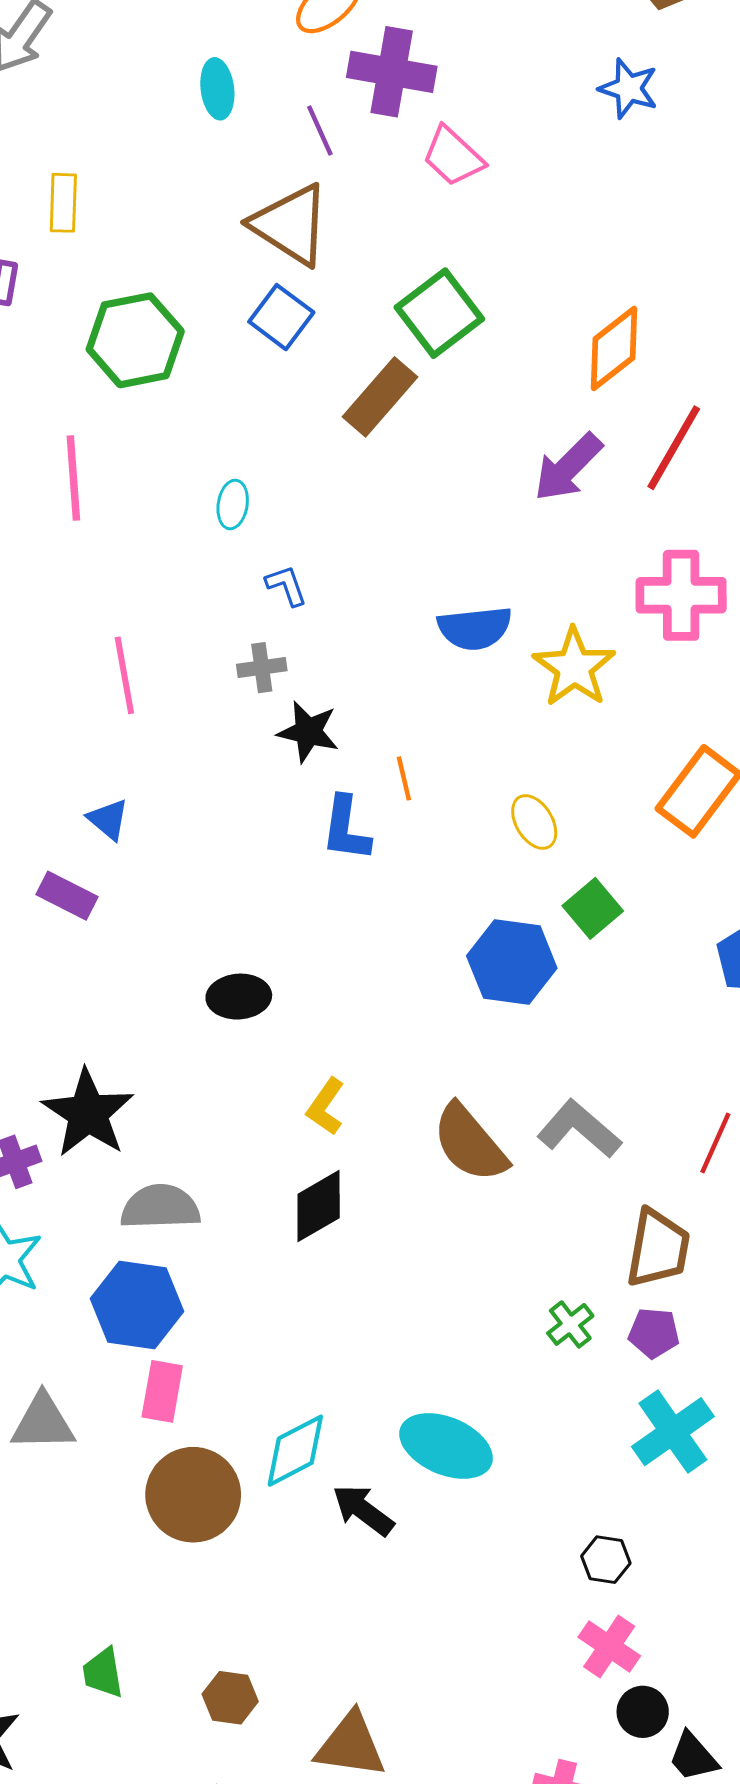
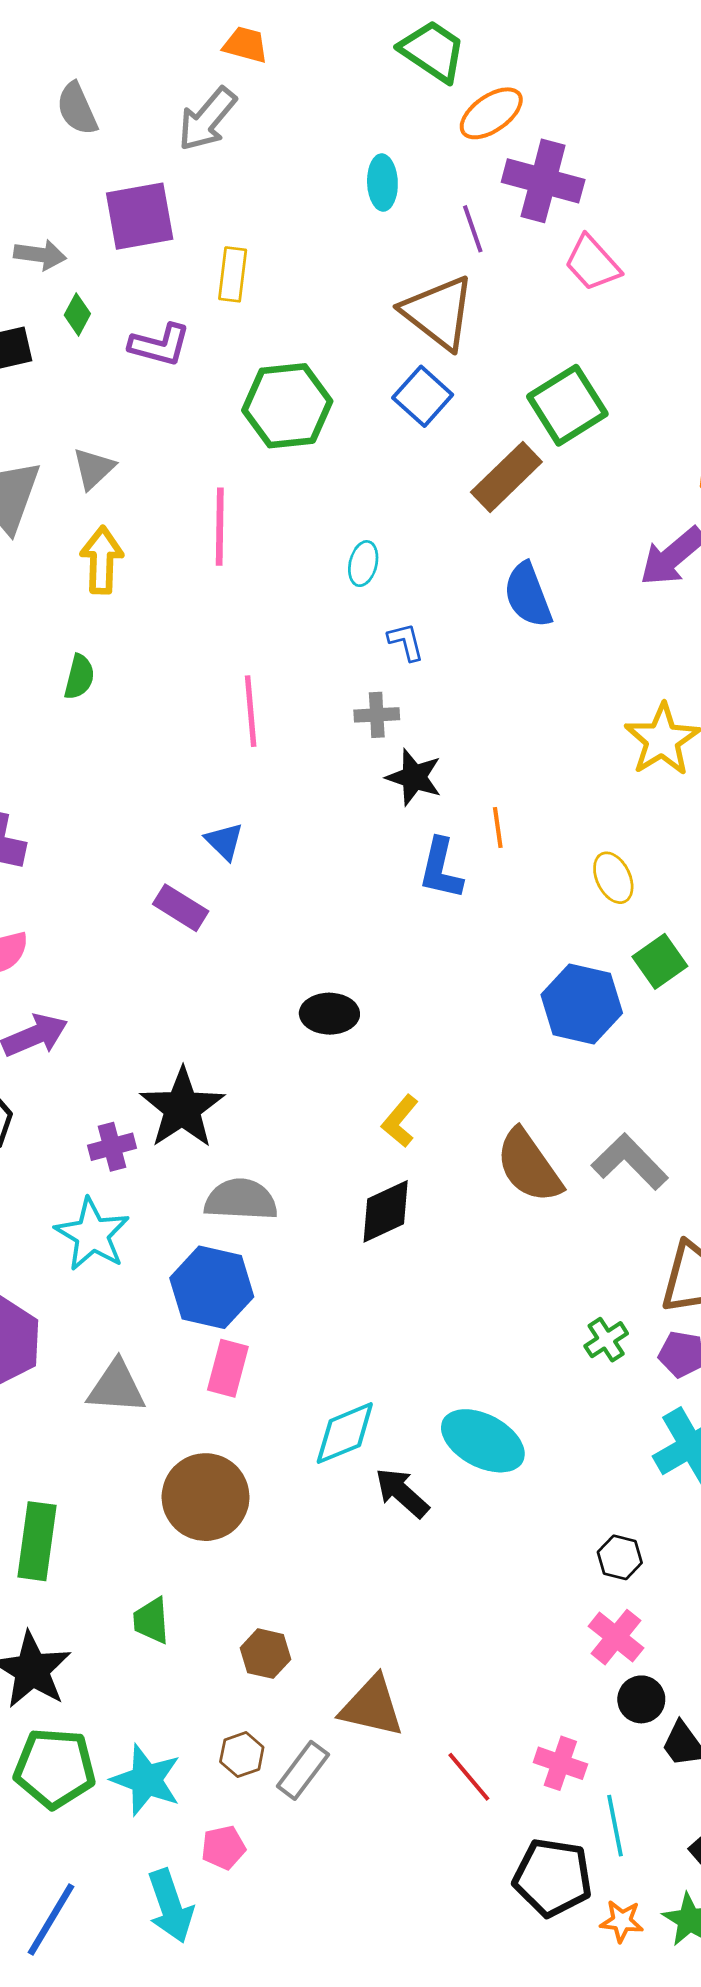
blue semicircle: (475, 628) -> (528, 595), moved, turned 70
brown circle: (193, 1495) -> (206, 1497), moved

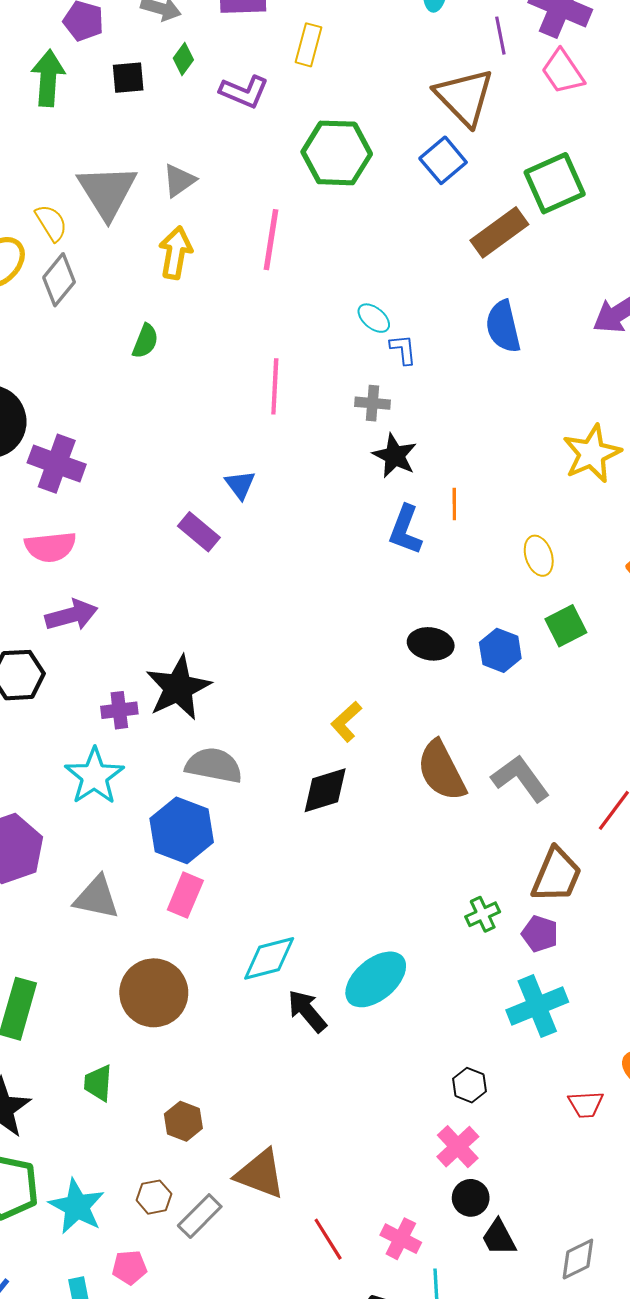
pink trapezoid: (592, 263) -> (563, 72), moved
cyan ellipse: (363, 564) -> (374, 318), moved, turned -72
blue hexagon: (582, 1004) -> (500, 650), size x0.7
black ellipse: (329, 1014) -> (431, 644), moved
cyan ellipse: (483, 1441) -> (376, 979), turned -76

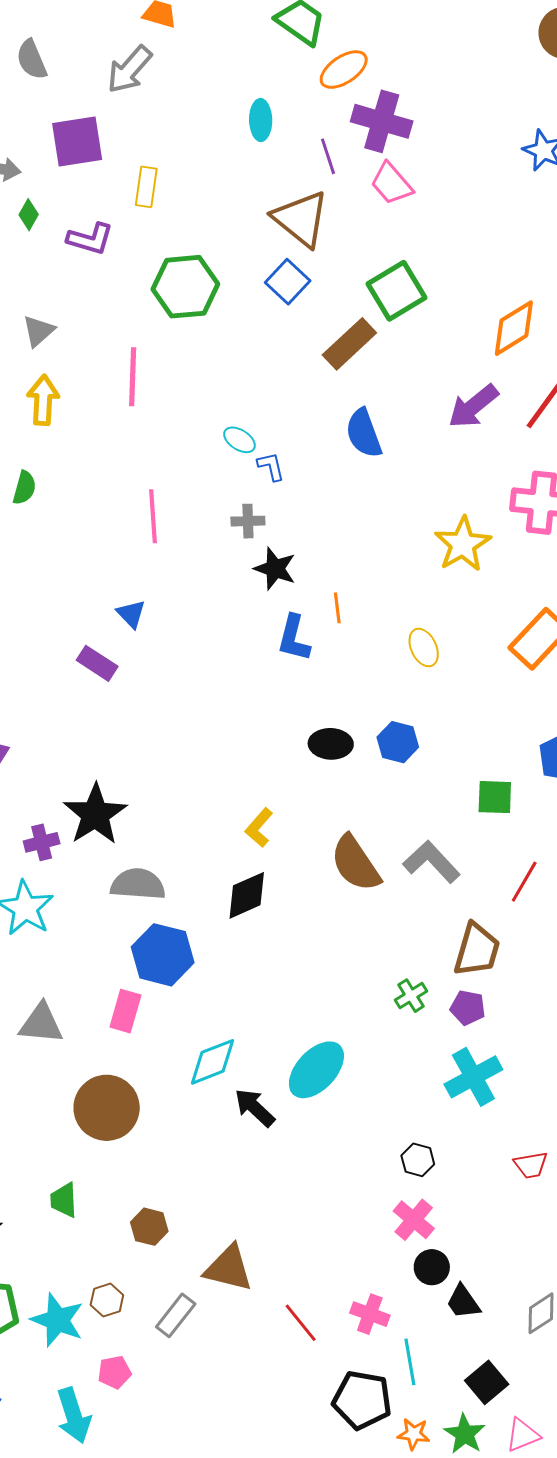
green square: (566, 626) -> (495, 797), moved, turned 36
blue hexagon: (182, 830) -> (163, 955), moved
brown hexagon: (154, 1197) -> (107, 1300), moved

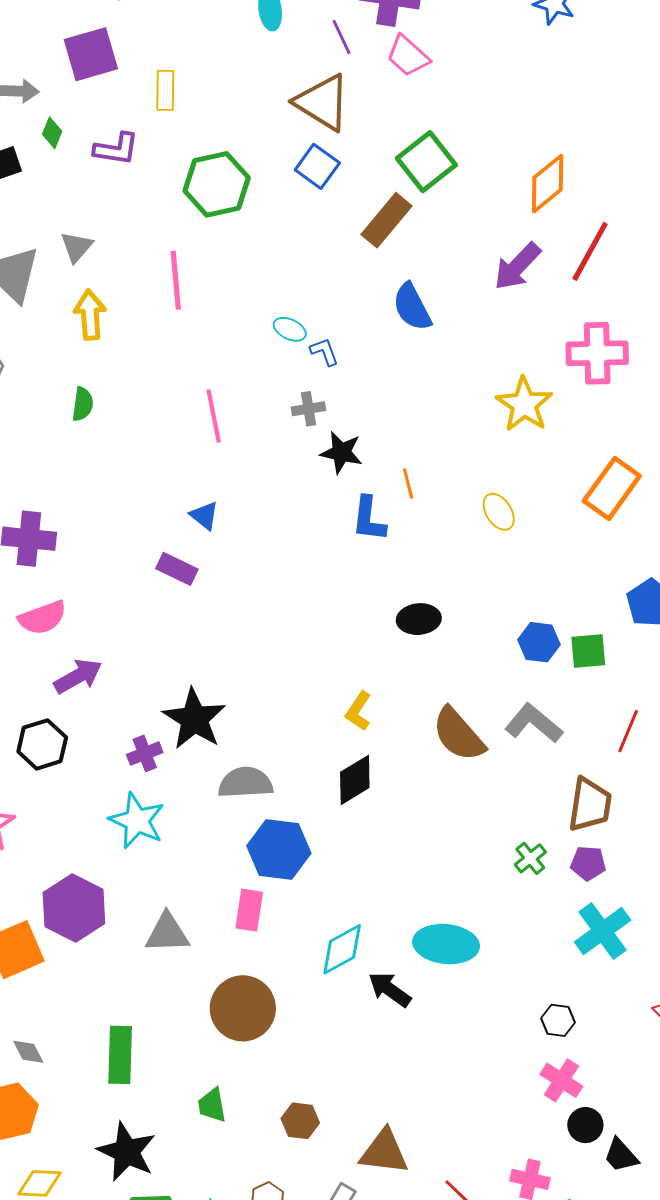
blue hexagon: (398, 742) -> (539, 642), moved
cyan ellipse: (316, 1070) -> (446, 944), turned 60

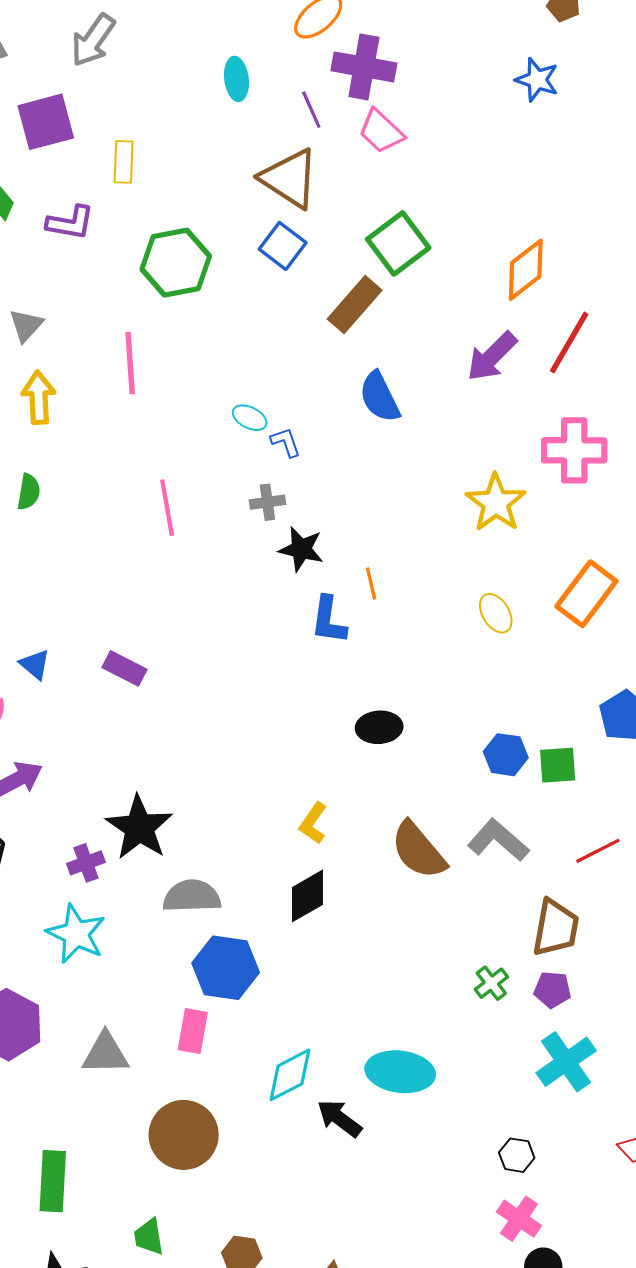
yellow ellipse: (499, 512) -> (496, 613), moved
blue triangle: (204, 516) -> (35, 664), moved
red line: (628, 731) -> (598, 851), turned 39

